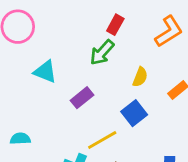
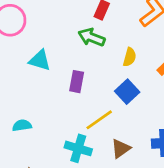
green arrow: (102, 52) -> (92, 37), turned 75
purple rectangle: (82, 98) -> (77, 82), turned -35

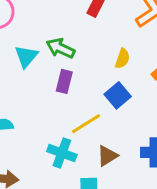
green arrow: (92, 37) -> (61, 48), moved
cyan triangle: (40, 60) -> (26, 56), turned 50

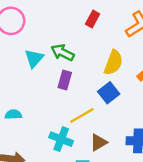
yellow semicircle: (122, 59) -> (113, 63), size x1.5

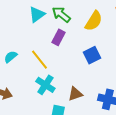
yellow semicircle: (113, 63) -> (94, 21), moved
cyan semicircle: (13, 115) -> (11, 57), turned -48
yellow line: (82, 115) -> (40, 60), moved, turned 70

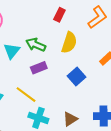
purple rectangle: (58, 37) -> (39, 68), turned 56

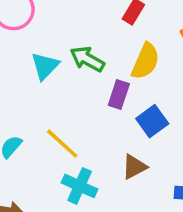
purple rectangle: (39, 68) -> (119, 95), moved, turned -56
brown triangle: (70, 119) -> (134, 167), moved

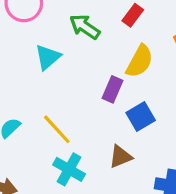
green arrow: (87, 59) -> (85, 27), moved

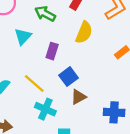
purple rectangle: (113, 89) -> (52, 51), moved
blue square: (141, 116) -> (69, 77), moved

